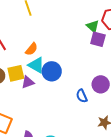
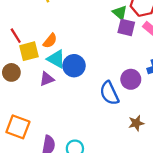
yellow square: (16, 73) -> (29, 51), moved
blue semicircle: (82, 96) -> (109, 93), size x1.5

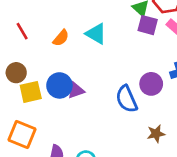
yellow square: (29, 51) -> (31, 92), moved
cyan triangle: (56, 59) -> (96, 34), moved
blue circle: (74, 66) -> (59, 85), moved
purple triangle: (47, 79) -> (76, 90), moved

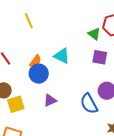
purple square: (148, 25) -> (100, 57), moved
blue circle: (59, 85) -> (39, 74), moved

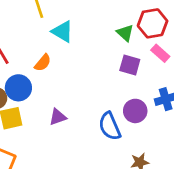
cyan triangle: (62, 56) -> (62, 32), moved
blue circle: (39, 74) -> (18, 88), moved

